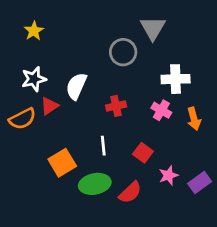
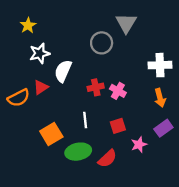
white star: (34, 79) -> (40, 53), moved
white cross: (176, 79) -> (160, 65), moved
pink cross: (161, 110) -> (118, 91), moved
red square: (143, 153) -> (118, 126), turned 35
purple rectangle: (200, 182) -> (163, 128), moved

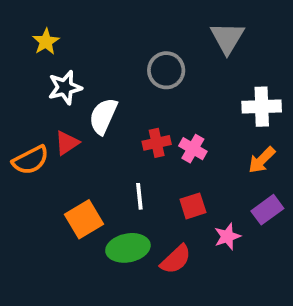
gray triangle: (126, 23) -> (227, 38), moved
orange arrow: (160, 98) -> (262, 160), turned 60

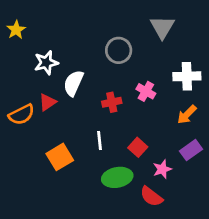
yellow star: (46, 42) -> (16, 30), moved
pink cross: (193, 149) -> (146, 91), moved
red square: (193, 206) -> (138, 147), turned -30
green ellipse: (128, 248) -> (117, 177), moved
red semicircle: (176, 259) -> (151, 197), moved, turned 80

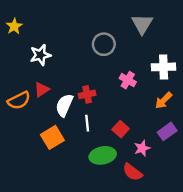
white semicircle: (73, 83) -> (64, 105), moved
red cross: (112, 102) -> (87, 94), moved

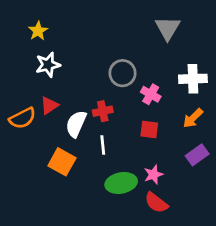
yellow star: (14, 26) -> (38, 31), moved
gray circle: (104, 44) -> (123, 73), moved
red square: (121, 129) -> (149, 129), moved, turned -35
orange square: (52, 137) -> (62, 162), turned -30
pink star: (142, 148) -> (153, 175), moved

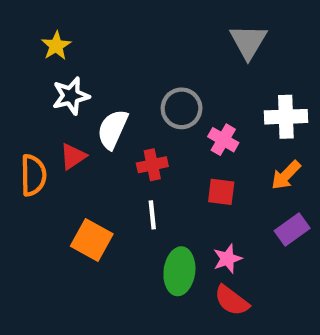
orange semicircle: (23, 118) -> (33, 175), turned -64
white semicircle: (76, 124) -> (113, 129), moved
green ellipse: (121, 183) -> (179, 271), turned -72

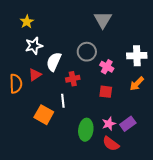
gray triangle: (248, 42) -> (103, 20), moved
white line: (152, 215) -> (63, 101), moved
purple rectangle: (292, 229) -> (128, 124), moved

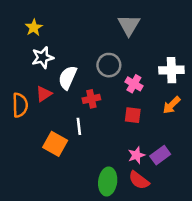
green ellipse: (86, 130) -> (108, 181), moved

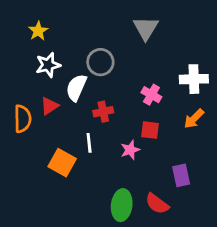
gray circle: (109, 65) -> (100, 62), moved
pink star: (136, 155) -> (130, 150), moved
purple rectangle: (160, 155) -> (181, 175), turned -66

